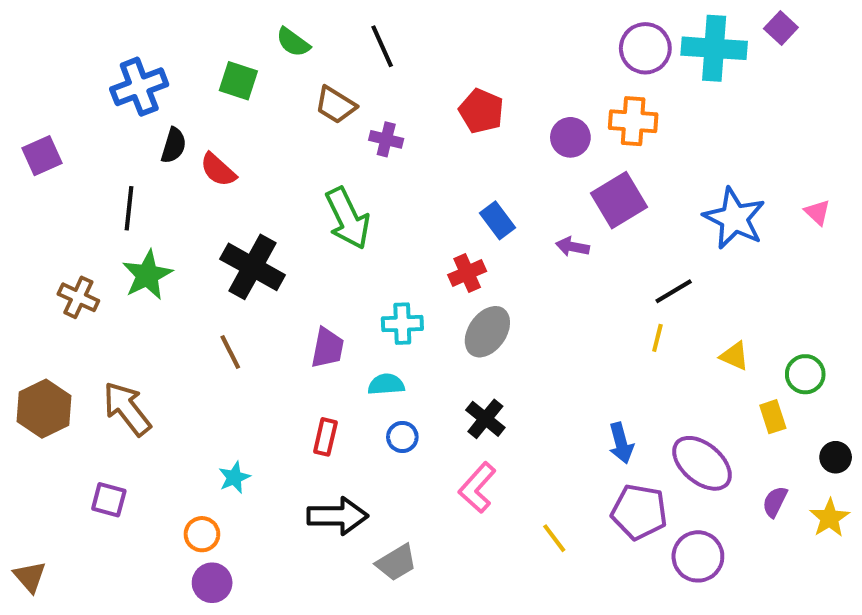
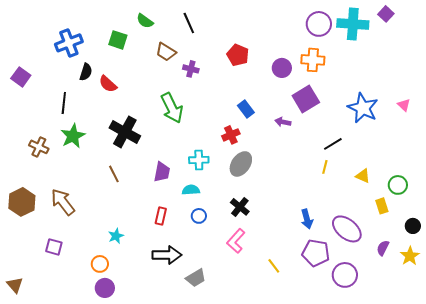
purple square: (42, 156) -> (21, 77), turned -30

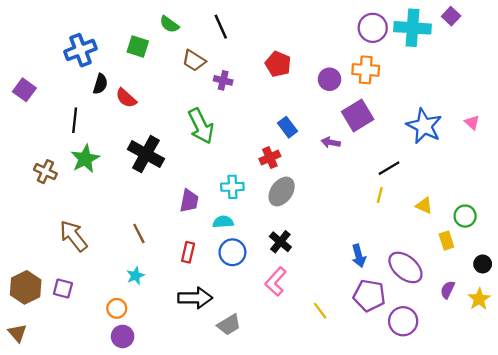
brown line: (114, 174) -> (139, 234), moved
brown hexagon: (22, 202) -> (26, 287), moved
blue circle: (199, 216) -> (232, 252), size x1.5

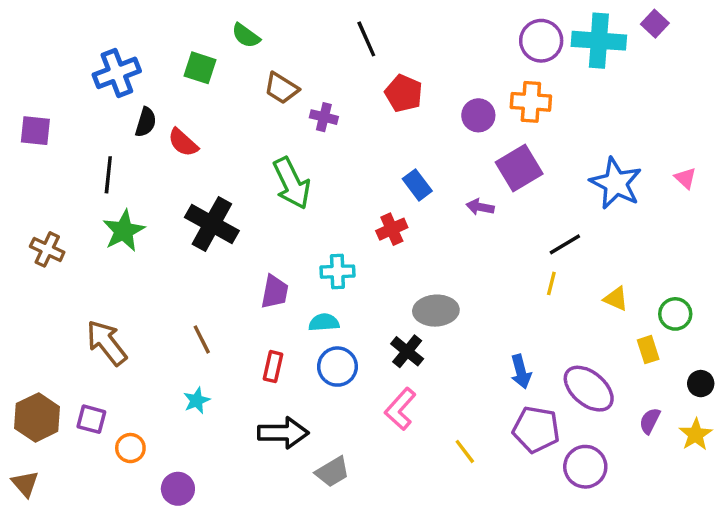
black line: (221, 27) -> (366, 39), moved
purple square: (24, 90) -> (35, 131), turned -30
brown cross: (45, 172) -> (47, 249), moved
gray ellipse: (282, 191) -> (436, 311), moved, turned 52
orange circle: (117, 308) -> (130, 448), moved

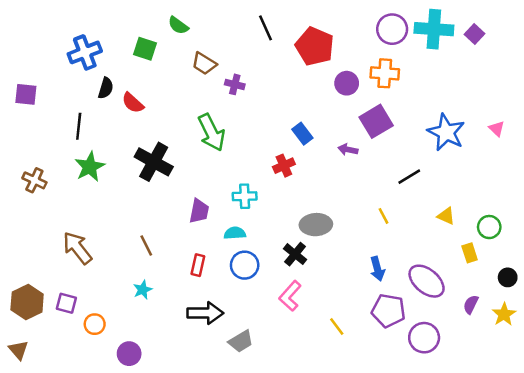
purple square: (655, 24) -> (474, 34), moved
red pentagon: (404, 93) -> (315, 46), moved, size x1.4
yellow line: (551, 283) -> (384, 216), moved, turned -42

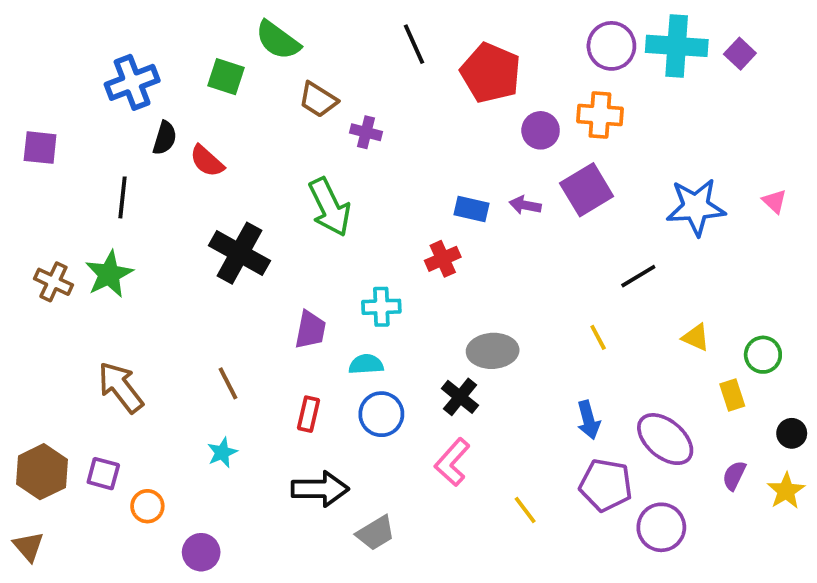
green semicircle: (178, 25) -> (278, 40), size x1.4
blue star: (446, 132) -> (696, 207), turned -30
blue rectangle: (302, 134) -> (471, 209), turned -40
purple arrow: (348, 150) -> (525, 205), moved
green star: (90, 167) -> (109, 274), moved

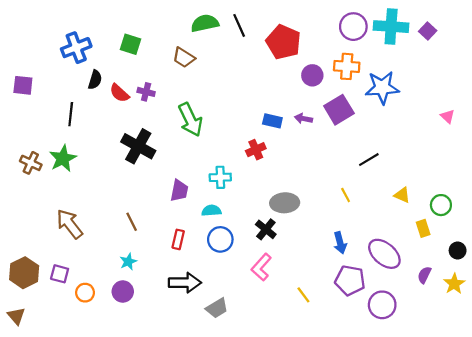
green semicircle: (278, 40) -> (205, 23), moved, turned 132
purple cross: (366, 132) -> (146, 92), moved
blue star: (696, 207) -> (382, 88), moved
purple circle: (201, 552) -> (123, 292), moved

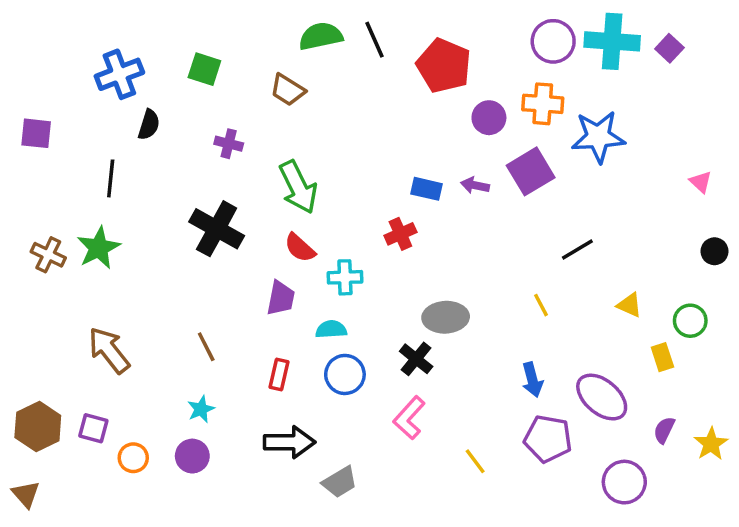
red semicircle: (119, 93) -> (300, 248), moved
black circle: (458, 250) -> (715, 251), moved
purple circle: (382, 305) -> (624, 482), moved

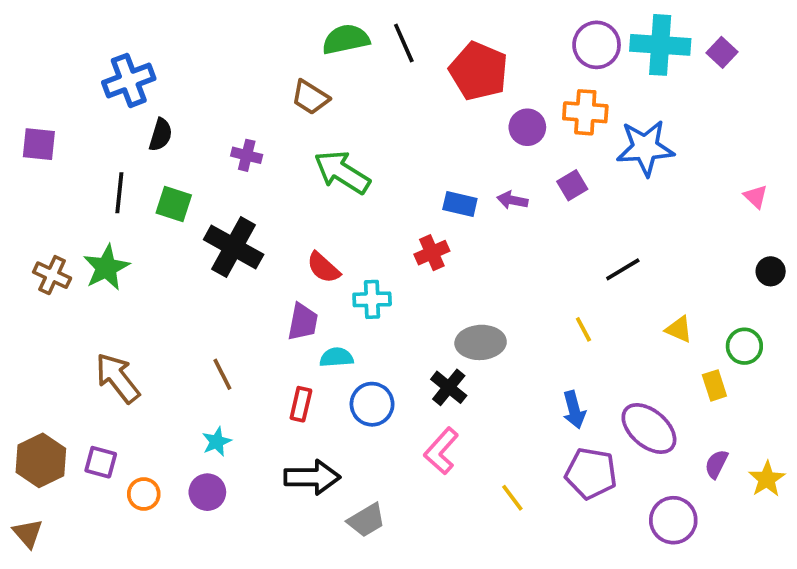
green square: (204, 69) -> (174, 204), moved
purple square: (531, 171) -> (572, 185), size x0.6
green arrow: (298, 187) -> (342, 172), moved, turned 148
cyan semicircle: (331, 329) -> (336, 357), moved

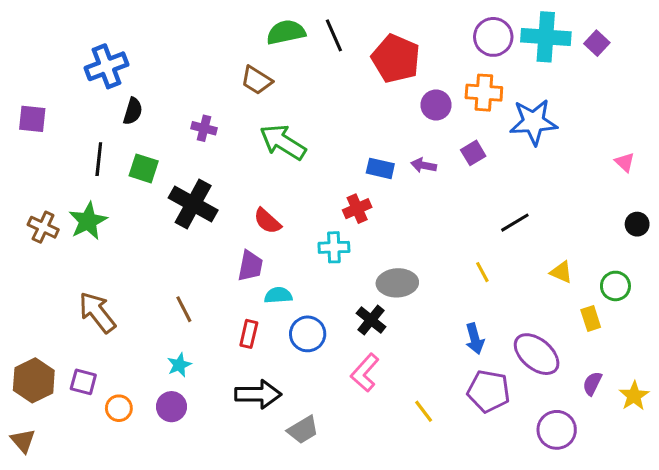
cyan cross: (372, 299) -> (334, 247), moved

